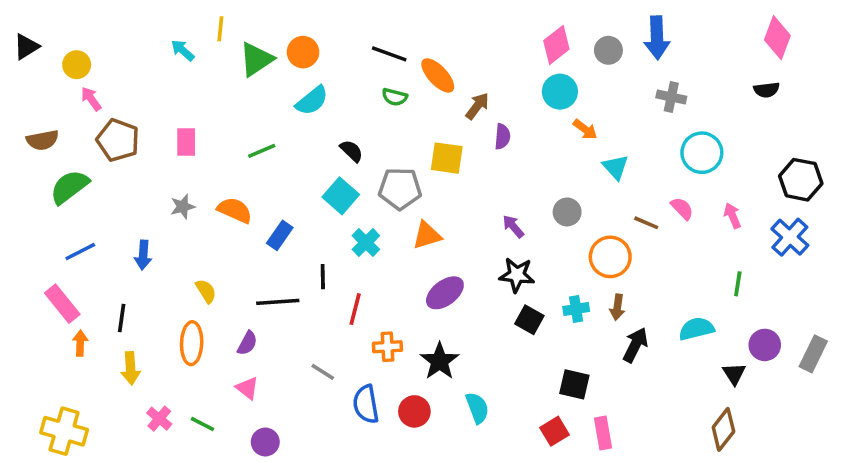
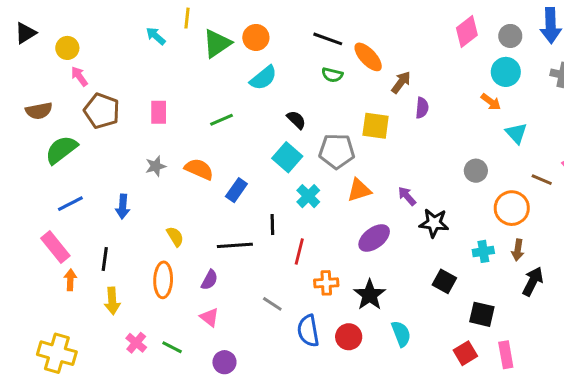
cyan circle: (560, 92) -> (506, 72), moved
purple arrow: (513, 226) -> (407, 196), moved
black square: (529, 320) -> (444, 281), moved

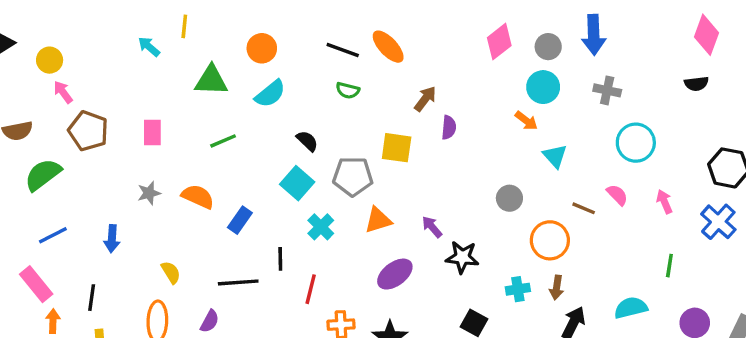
green triangle: (217, 43) -> (211, 80), moved, turned 36
orange ellipse: (368, 57) -> (388, 47), moved

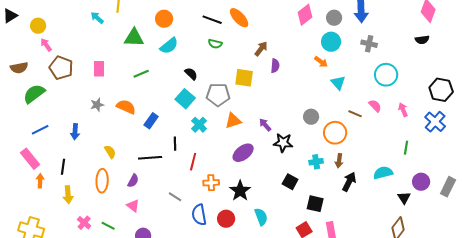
gray circle: (509, 198) -> (311, 117), moved

